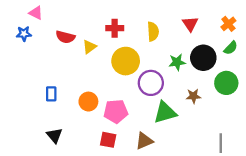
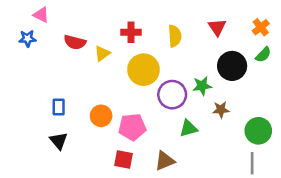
green star: (177, 62) -> (202, 86), moved
green circle: (226, 83) -> (258, 131), moved
green triangle: (165, 112) -> (188, 128), size x0.7
black triangle: (54, 135) -> (59, 141), moved

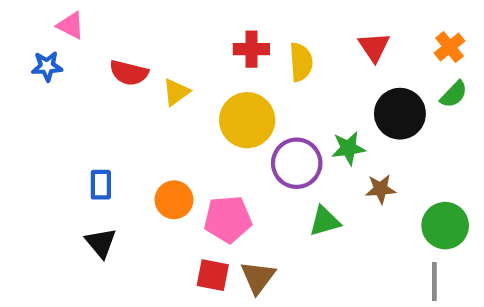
red cross: (131, 32) -> (251, 49), moved
brown triangle: (165, 161) -> (258, 277), moved, turned -30

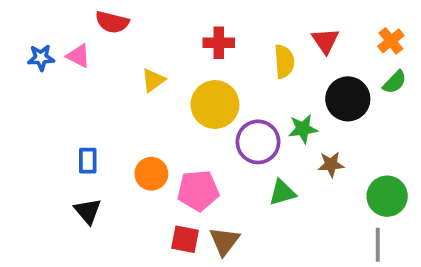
pink triangle: (71, 25) -> (78, 56), moved
yellow semicircle: (301, 62) -> (284, 61), moved
red semicircle: (129, 73) -> (112, 22), moved

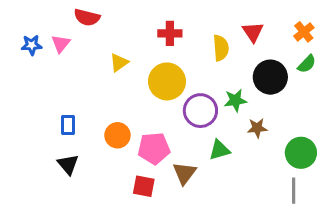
pink triangle: (78, 56) -> (61, 44), turned 42
brown triangle: (224, 241) -> (184, 173), moved

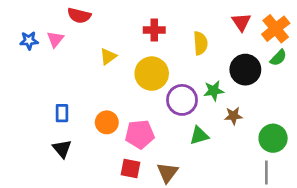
red triangle: (253, 32) -> (241, 22), moved
orange cross: (304, 32) -> (276, 29), size x1.5
brown triangle: (184, 173) -> (167, 172), moved

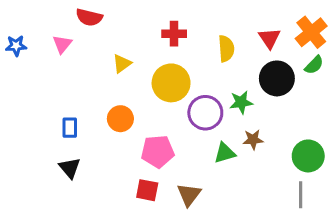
red triangle: (241, 22) -> (269, 38), moved
blue star: (29, 41) -> (16, 46), moved
brown star: (233, 116) -> (253, 140), moved
orange circle: (107, 122) -> (120, 119), moved

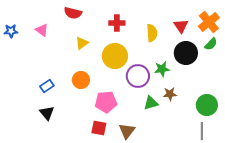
red semicircle: (89, 17) -> (73, 13), moved
pink triangle: (62, 44) -> (42, 30), turned -32
blue rectangle: (70, 128) -> (47, 86), turned 56

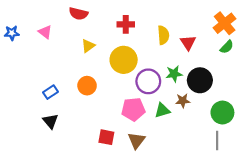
red triangle: (181, 26) -> (188, 43), moved
black circle: (186, 53) -> (200, 80), moved
pink pentagon: (106, 102) -> (133, 109), moved

